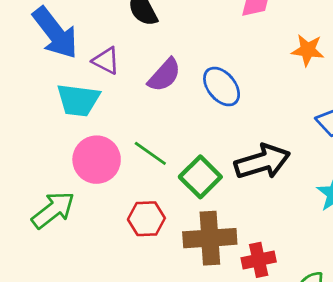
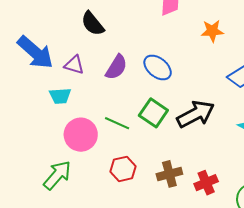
cyan trapezoid: (78, 100) -> (60, 96), size x0.7
green square: (200, 177) -> (153, 113), moved
brown cross: (210, 238) -> (169, 174), size x0.7

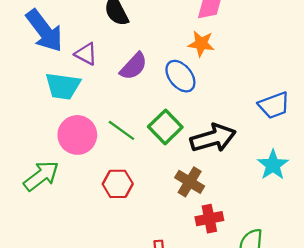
orange star: (212, 31) -> (201, 44), moved
cyan trapezoid: (60, 96) -> (63, 86), size x1.4
brown cross: (169, 174) -> (190, 182), moved, turned 35

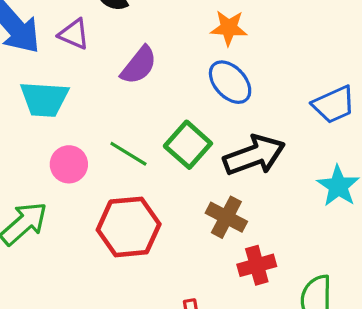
purple triangle: (86, 54) -> (74, 34), moved
blue ellipse: (180, 76) -> (230, 82), moved
pink circle: (77, 135) -> (69, 164), size x0.7
red hexagon: (118, 184) -> (129, 227), size x1.5

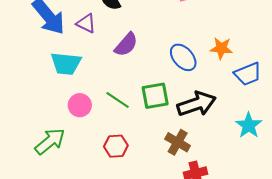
orange star: (229, 28) -> (221, 48), moved
green square: (188, 145) -> (155, 96), turned 36
red hexagon: (129, 227) -> (116, 146), size x0.6

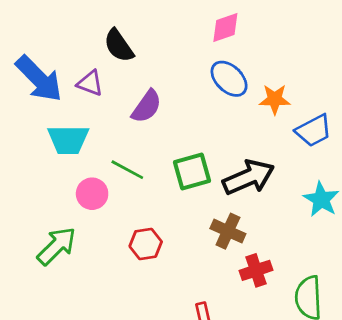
blue ellipse: (183, 57) -> (229, 79), moved
green line: (118, 100) -> (127, 170), moved

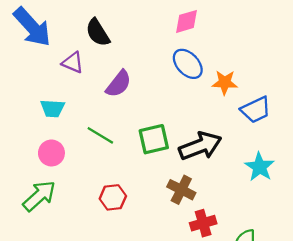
blue arrow: (39, 79) -> (32, 27), moved
cyan trapezoid: (68, 140) -> (53, 108), size x0.7
pink circle: (92, 194) -> (51, 153), moved

